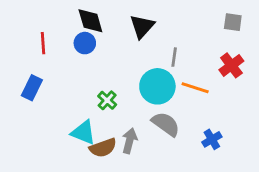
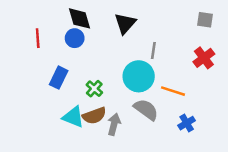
blue rectangle: (32, 88) -> (59, 78), moved
orange line: (195, 88) -> (173, 91), moved
brown semicircle: (103, 148) -> (94, 116), moved

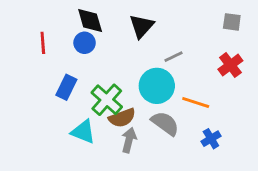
gray line: (153, 50) -> (173, 57), turned 56
green cross: (94, 89) -> (107, 100), size x1.6
brown semicircle: (94, 116) -> (122, 118), moved

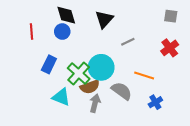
cyan circle: (157, 86) -> (101, 67), moved

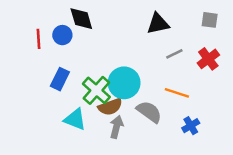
black triangle: (104, 19) -> (158, 24), moved, turned 36
blue circle: (62, 32) -> (62, 35), moved
gray line: (128, 42) -> (174, 54), moved

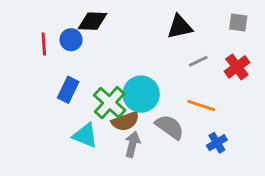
black diamond: (81, 19) -> (92, 21), turned -72

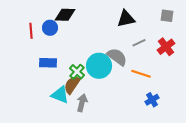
blue rectangle: (68, 90) -> (48, 63), turned 66
green cross: (110, 103) -> (77, 72), size x0.7
brown semicircle: (125, 121) -> (72, 85), moved, turned 144
gray semicircle: (170, 127) -> (117, 57), moved
gray arrow: (132, 144) -> (82, 103), moved

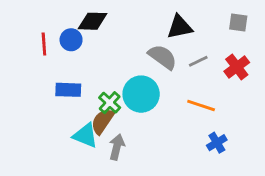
gray semicircle: (117, 57) -> (163, 57), moved

